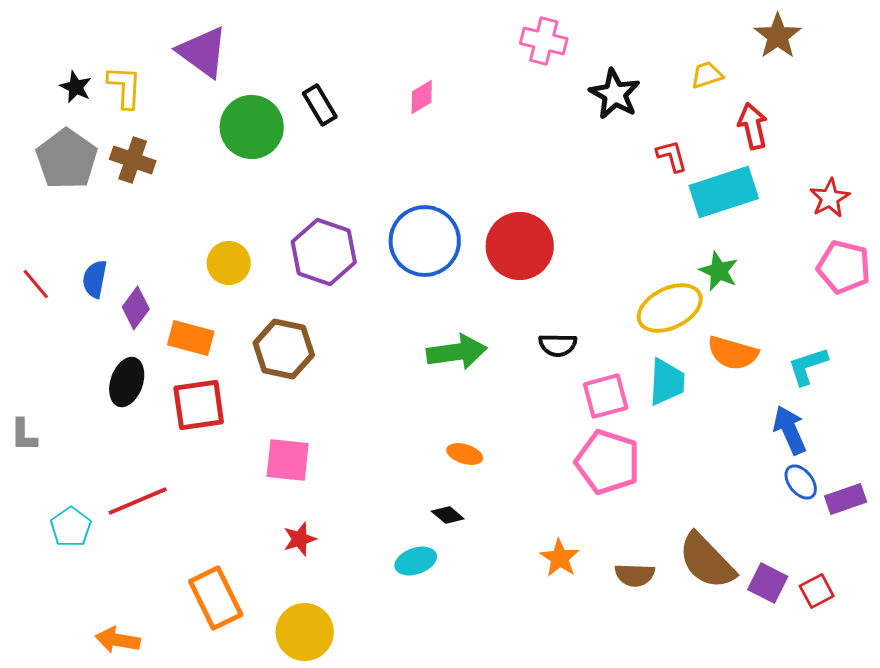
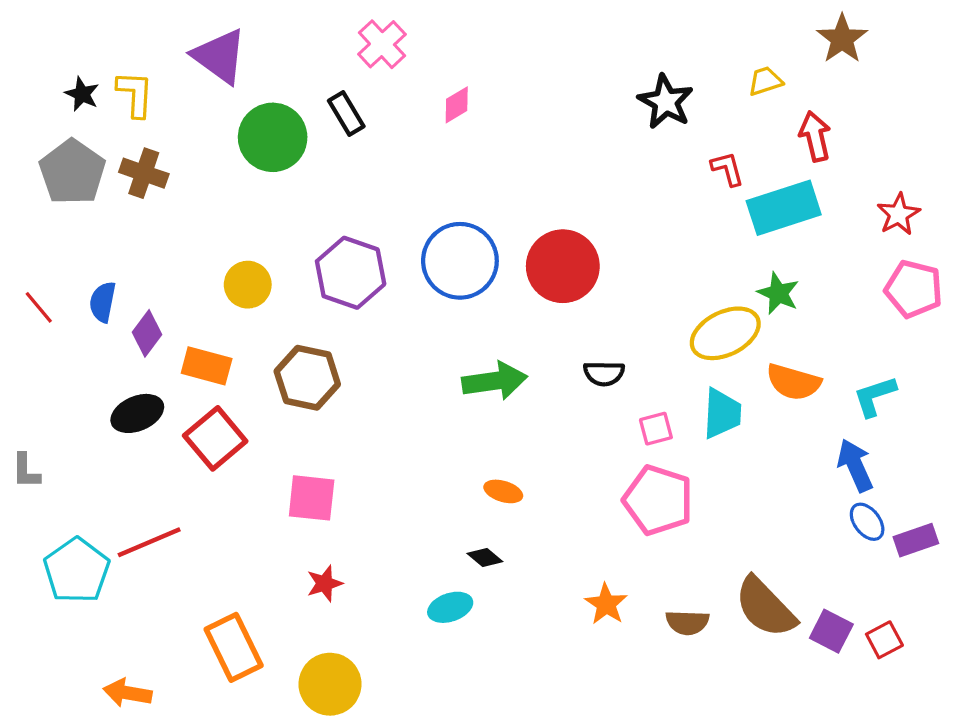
pink cross: (544, 41) -> (382, 44), moved, turned 33
black ellipse: (127, 382) -> (137, 413), turned 48
pink square: (606, 396) -> (656, 429), size x0.7
red square: (199, 405) -> (215, 438), turned -32
cyan pentagon: (71, 527) -> (77, 570), size x1.5

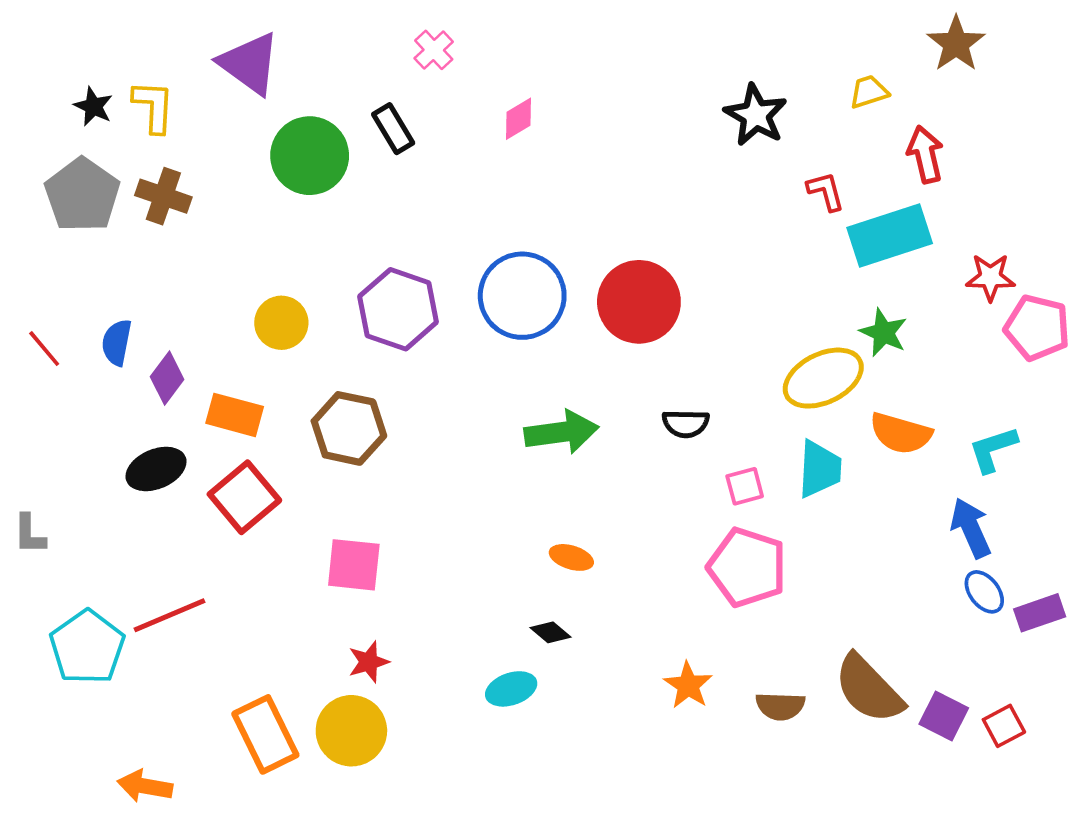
pink cross: (382, 44) -> (434, 50), size x0.7
red star: (898, 214) -> (990, 277), moved, turned 30
yellow circle: (330, 684) -> (351, 731), moved

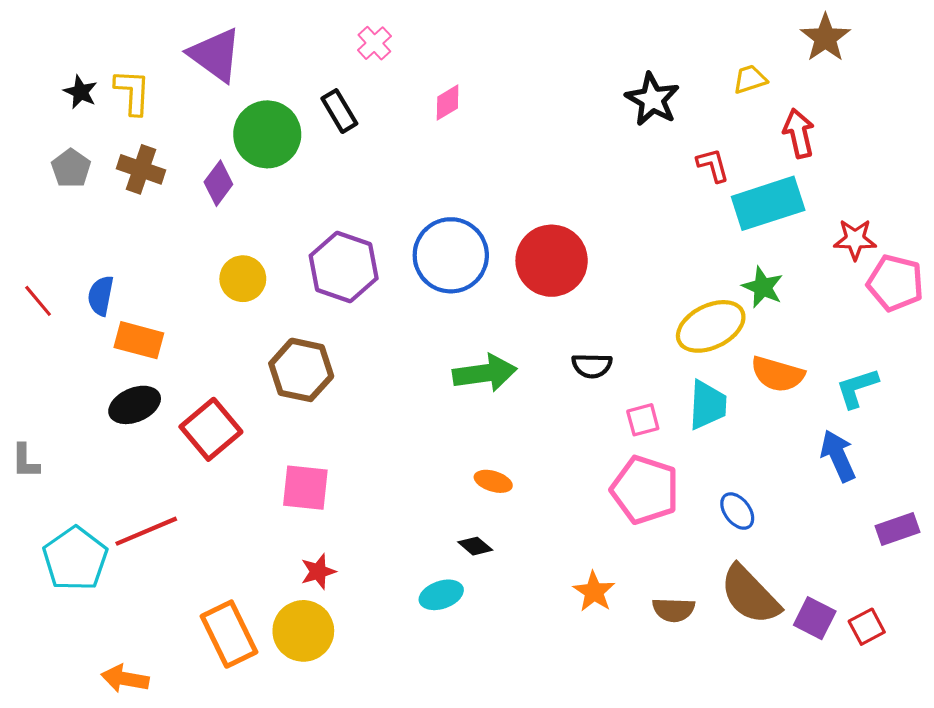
gray pentagon: (82, 195) -> (71, 168), size x0.6
purple diamond: (167, 378) -> (218, 183), moved
orange rectangle: (235, 415) -> (139, 340), moved
blue ellipse: (984, 592) -> (737, 511), moved

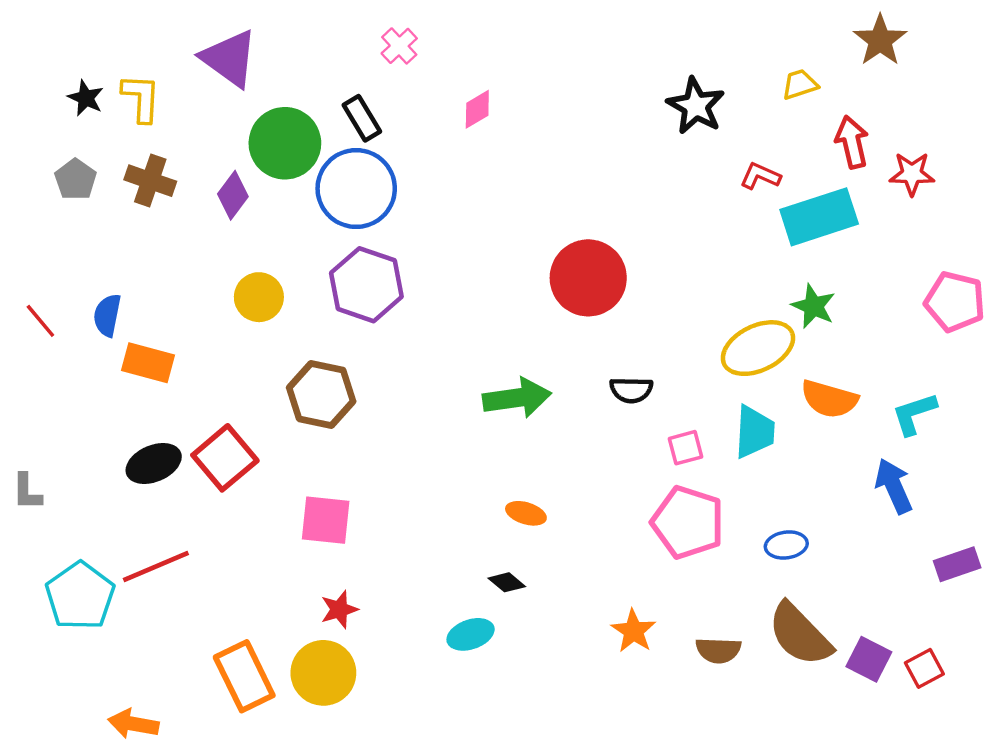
red L-shape: (713, 165) -> (760, 176), turned -51
red star: (855, 239) -> (912, 174), moved
blue circle: (451, 255) -> (356, 189), moved
black ellipse: (135, 405) -> (154, 464), moved
blue ellipse: (737, 511) -> (786, 545), turned -60

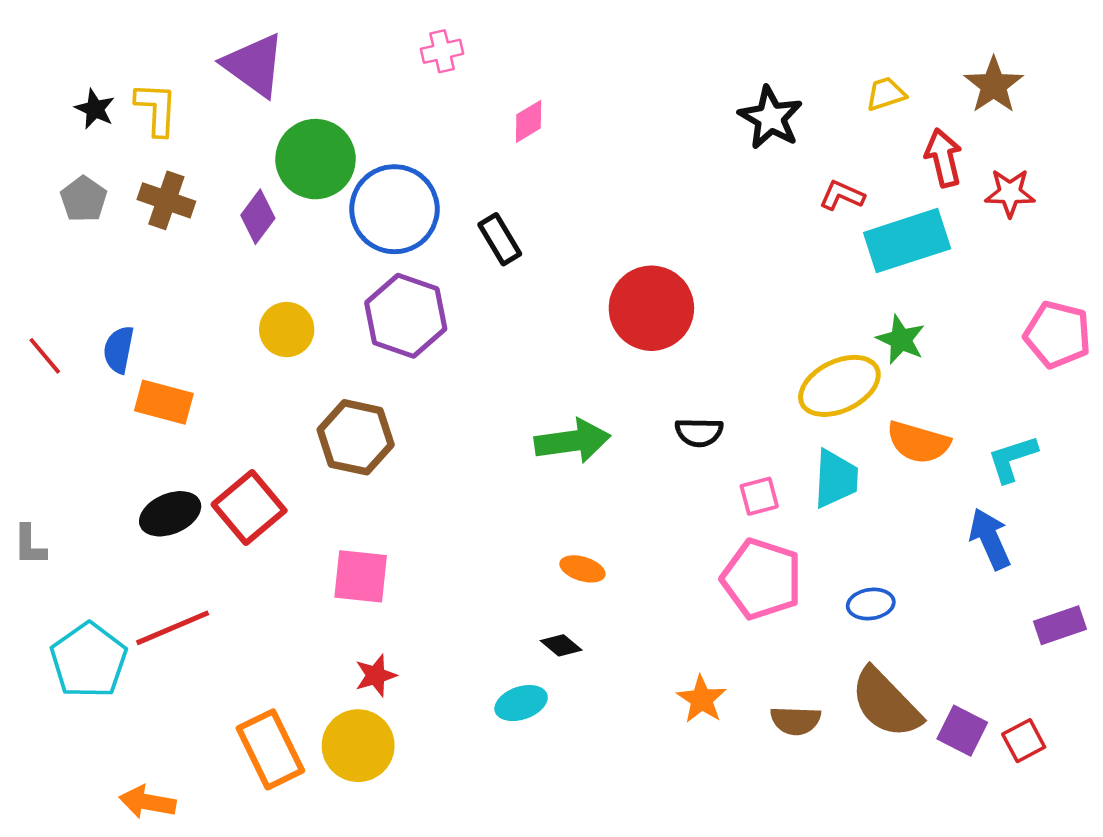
brown star: (880, 40) -> (994, 85), moved
pink cross: (399, 46) -> (442, 51), turned 30
black rectangle: (362, 118) -> (500, 239), moved

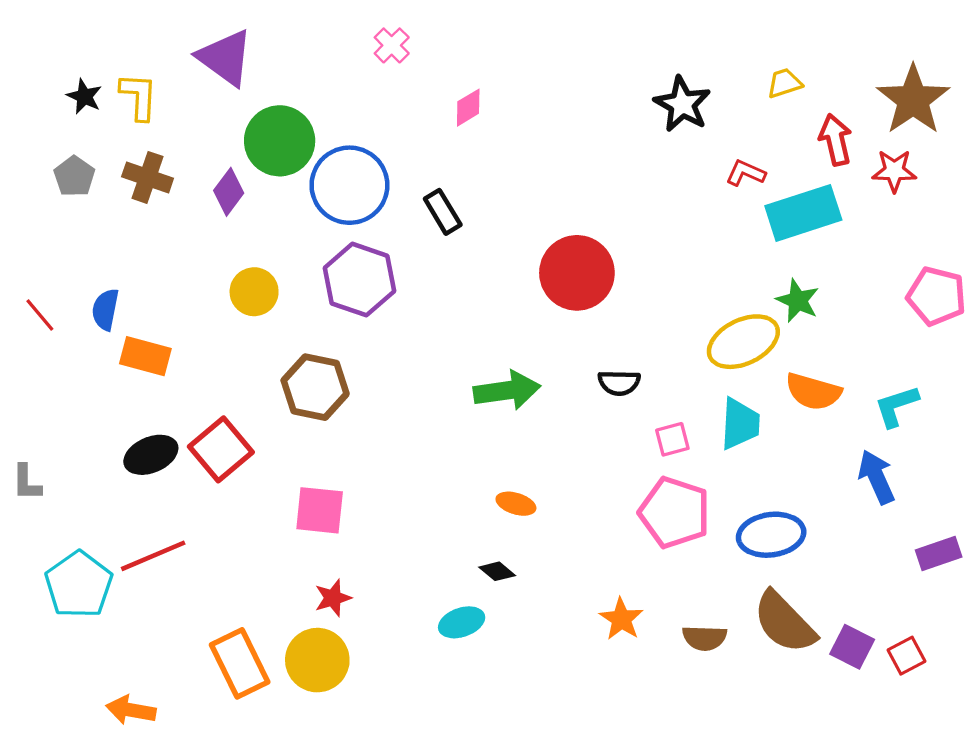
pink cross: (442, 51) -> (392, 45), turned -32
brown star: (994, 85) -> (913, 100), moved, size x1.4
blue ellipse: (871, 604) -> (771, 535), size x1.6

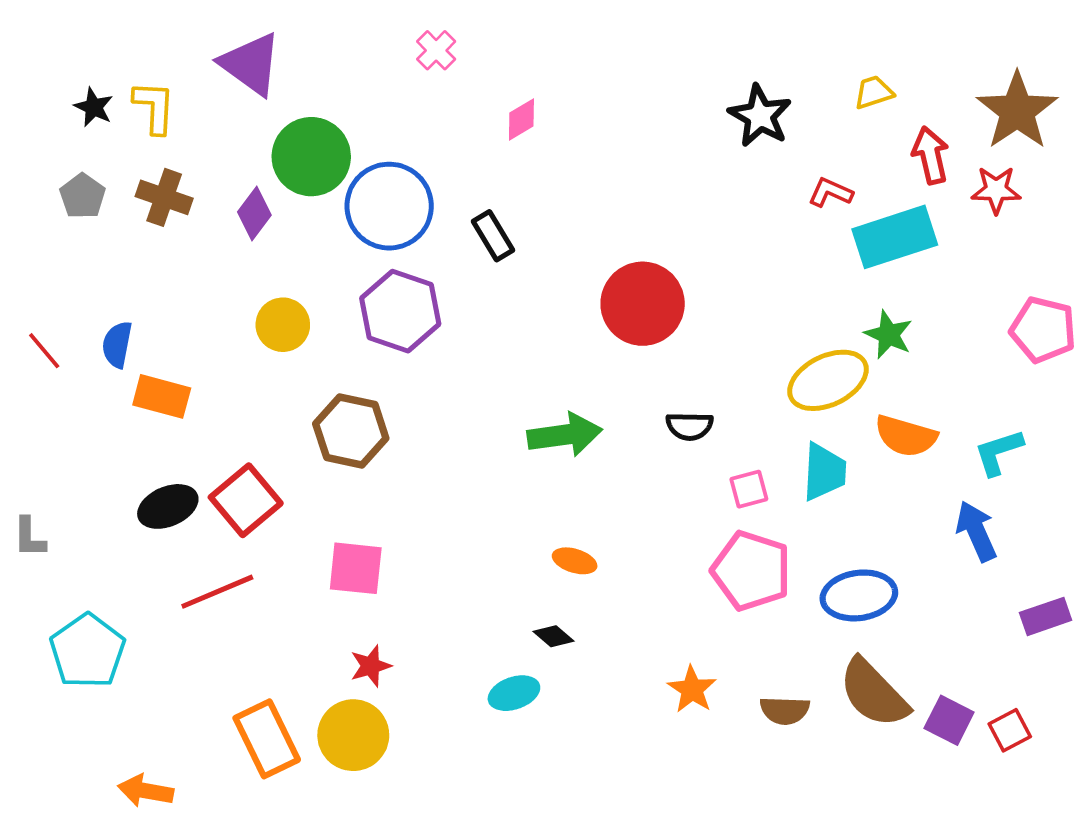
red line: (153, 556) -> (217, 592), moved

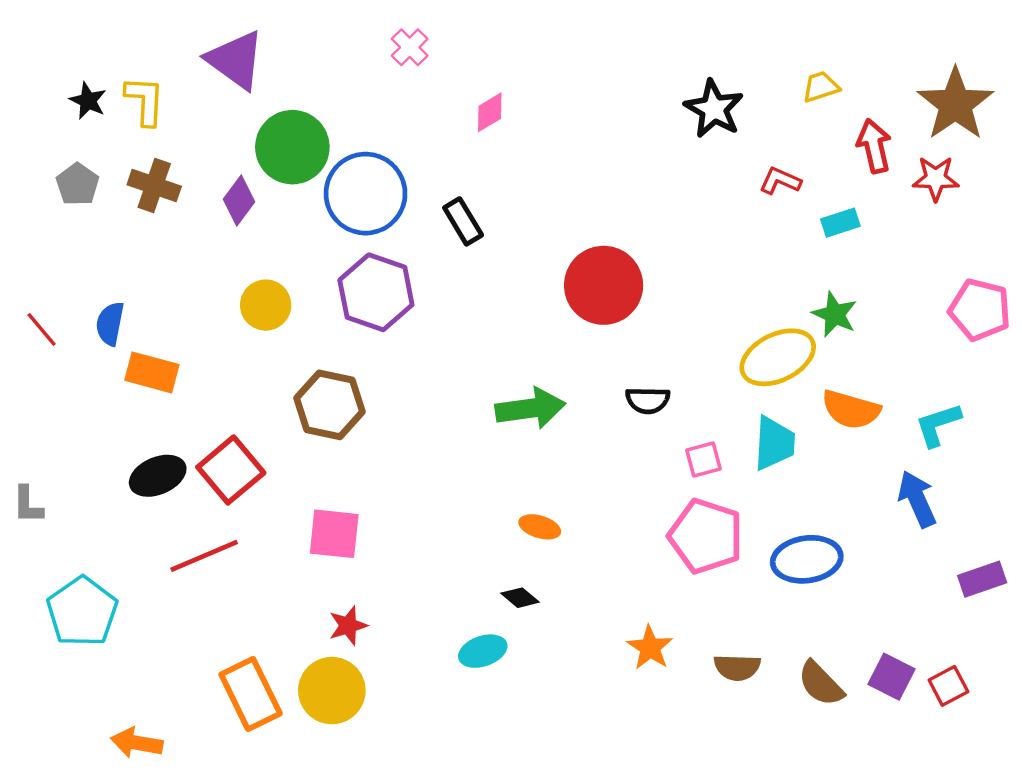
cyan rectangle: (895, 237) -> (840, 223), size x0.5
brown semicircle: (874, 693) -> (821, 684), moved, size x0.7

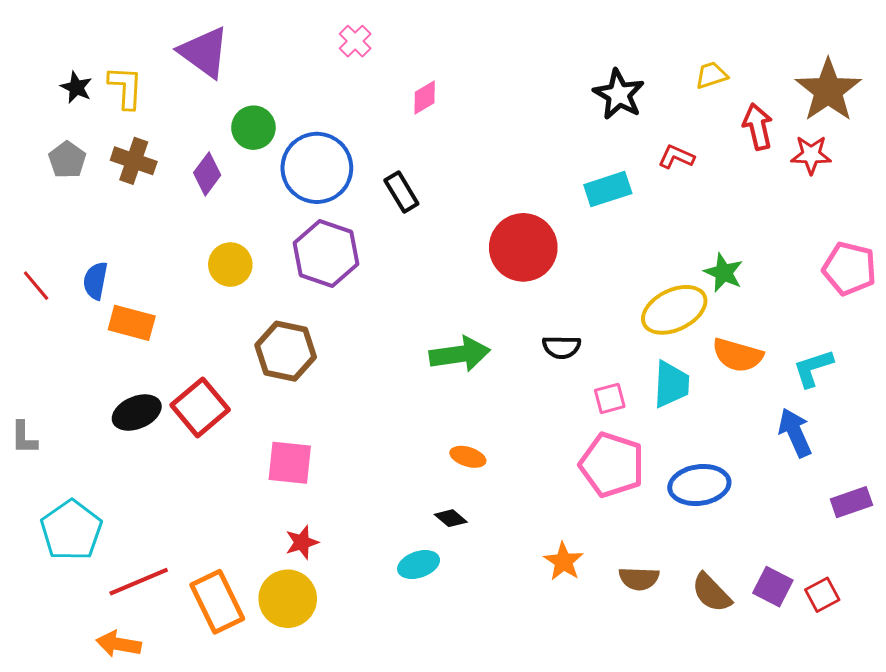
green circle: (292, 147) -> (253, 128), size x0.7
cyan rectangle: (840, 223) -> (608, 189), moved, size x1.4
red line: (204, 556) -> (139, 582), moved

